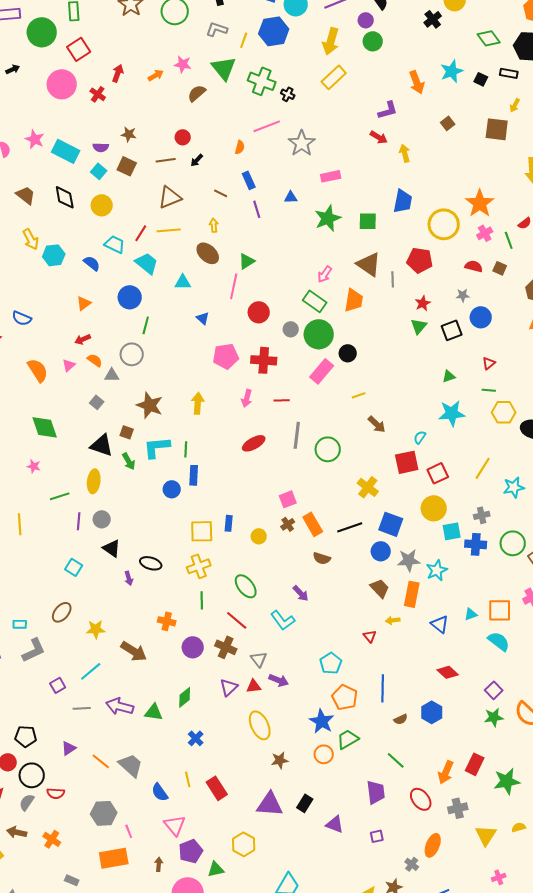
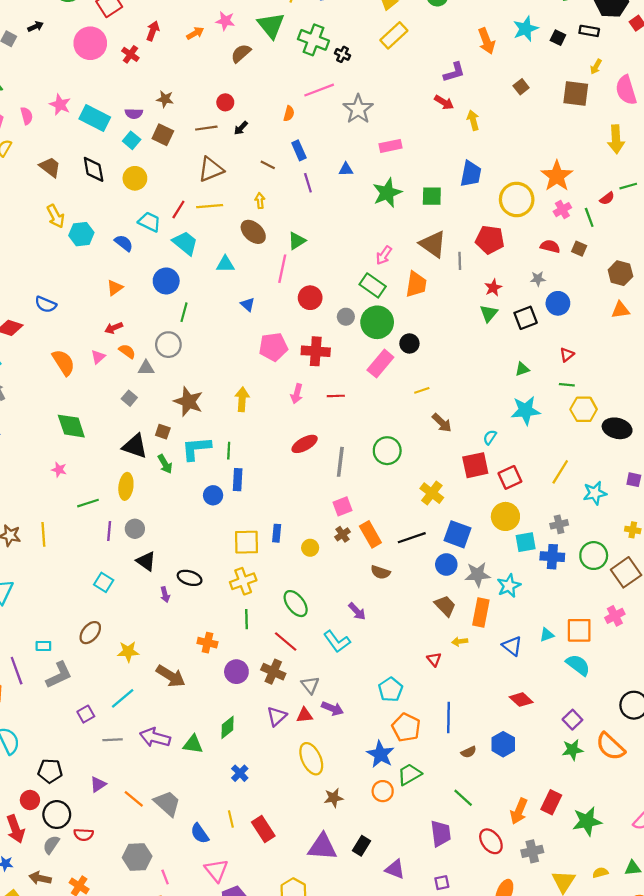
gray line: (297, 435) -> (340, 462), moved

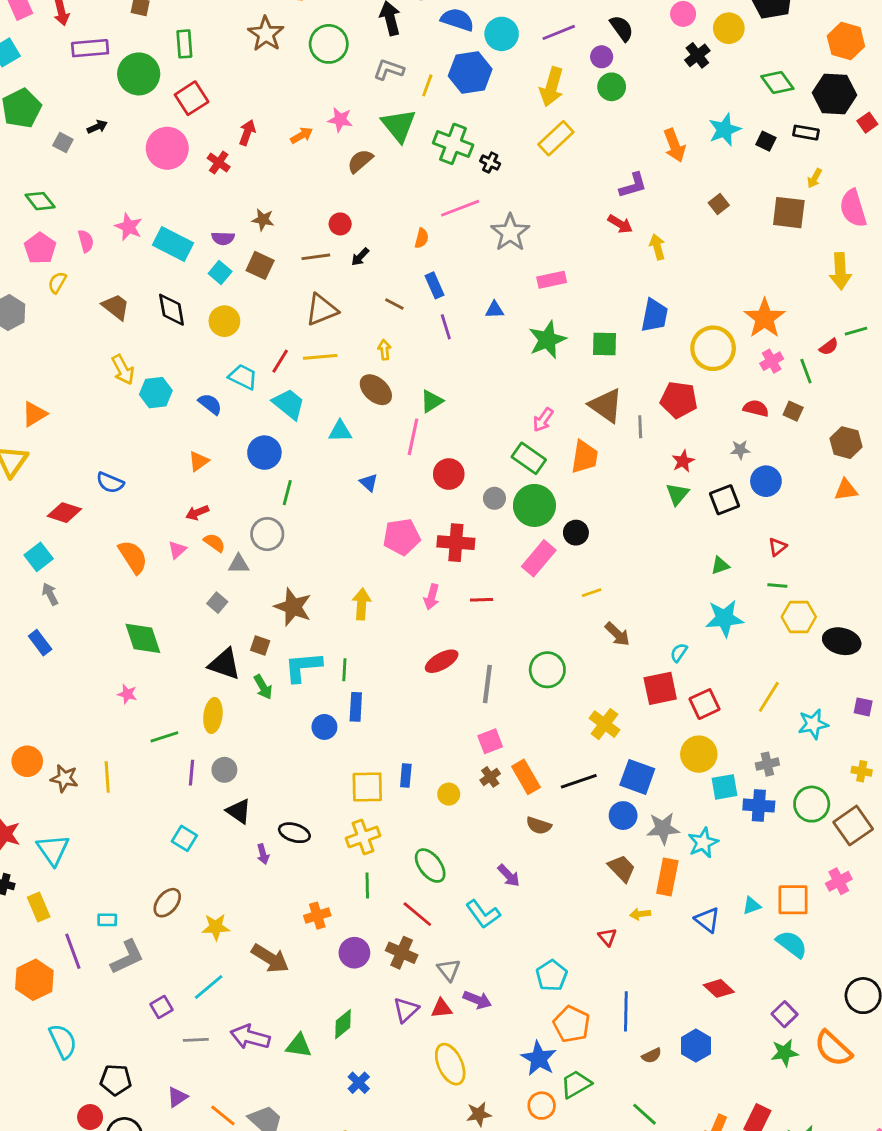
orange cross: (207, 643) -> (317, 916), turned -30

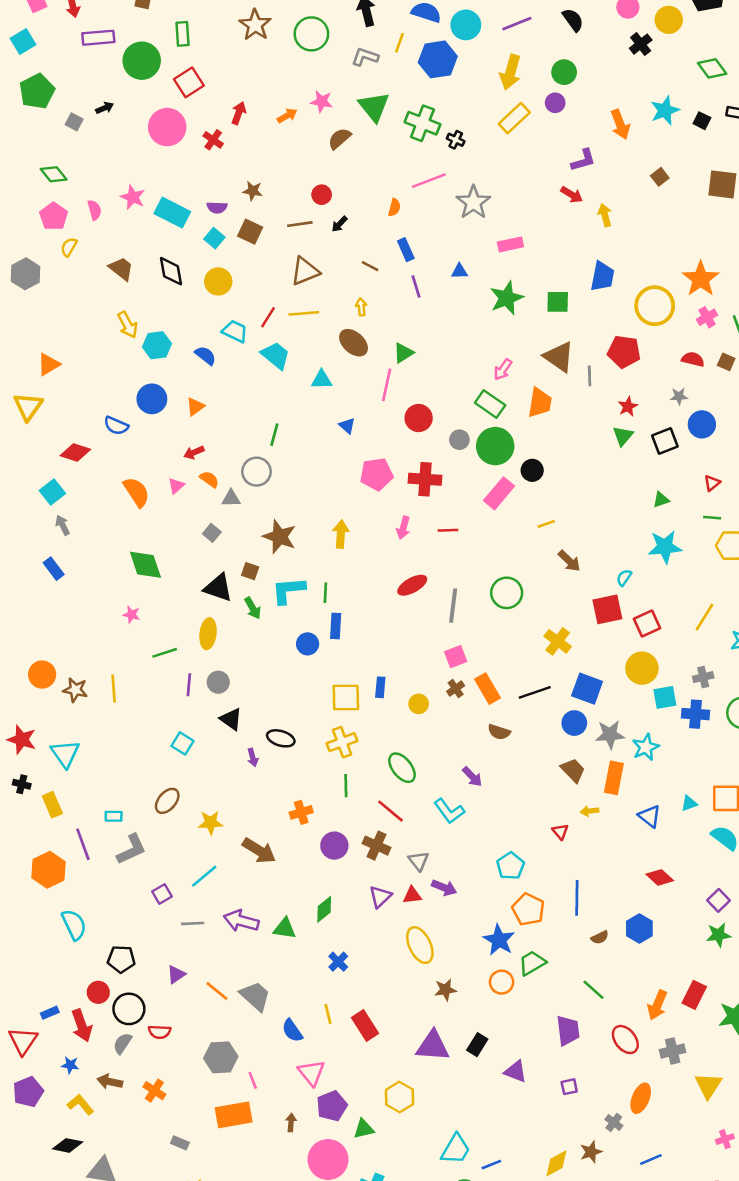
purple circle: (602, 57) -> (555, 103), moved
yellow line: (427, 85) -> (399, 43), moved
blue circle: (264, 453) -> (152, 399), moved

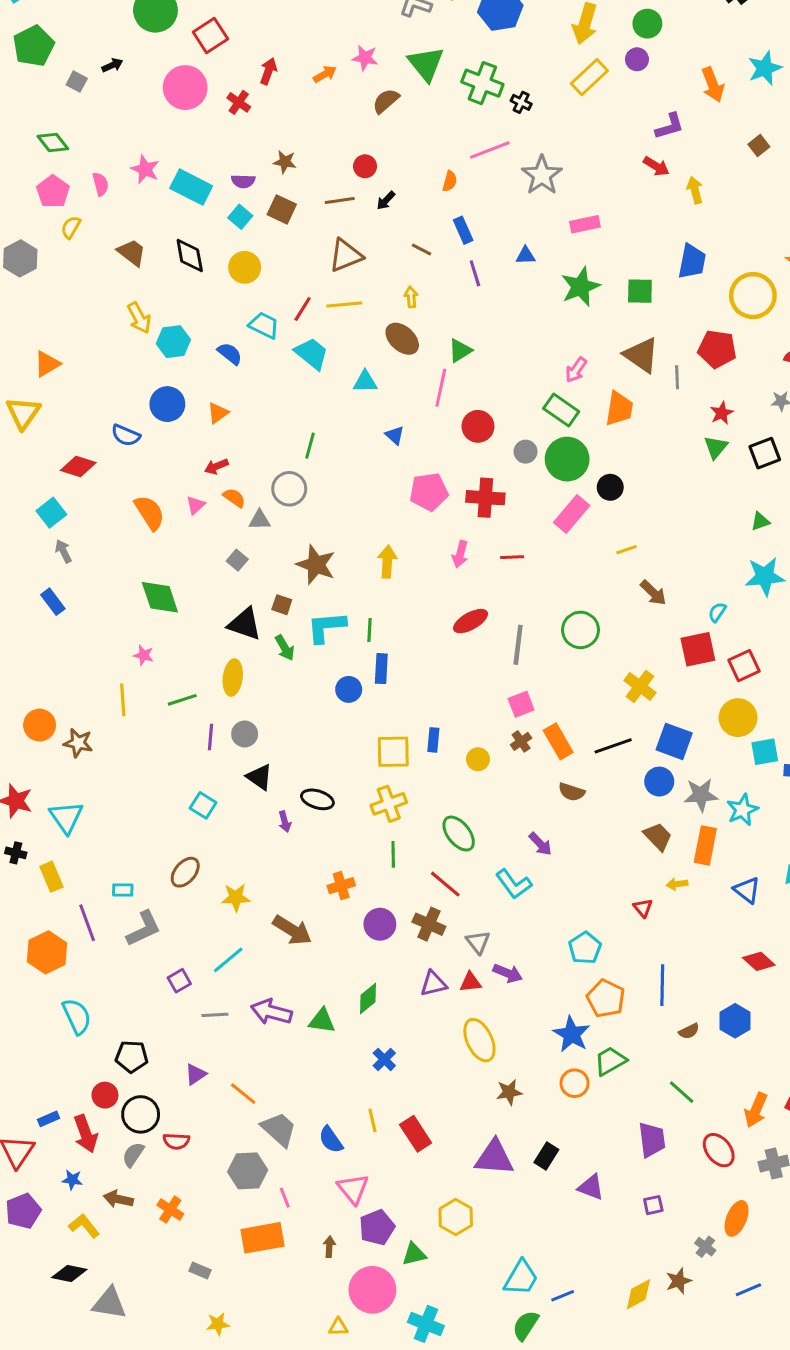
yellow line: (114, 689) -> (123, 700), moved
purple triangle: (380, 897) -> (433, 984), turned 30
gray trapezoid: (255, 996) -> (279, 1129), moved

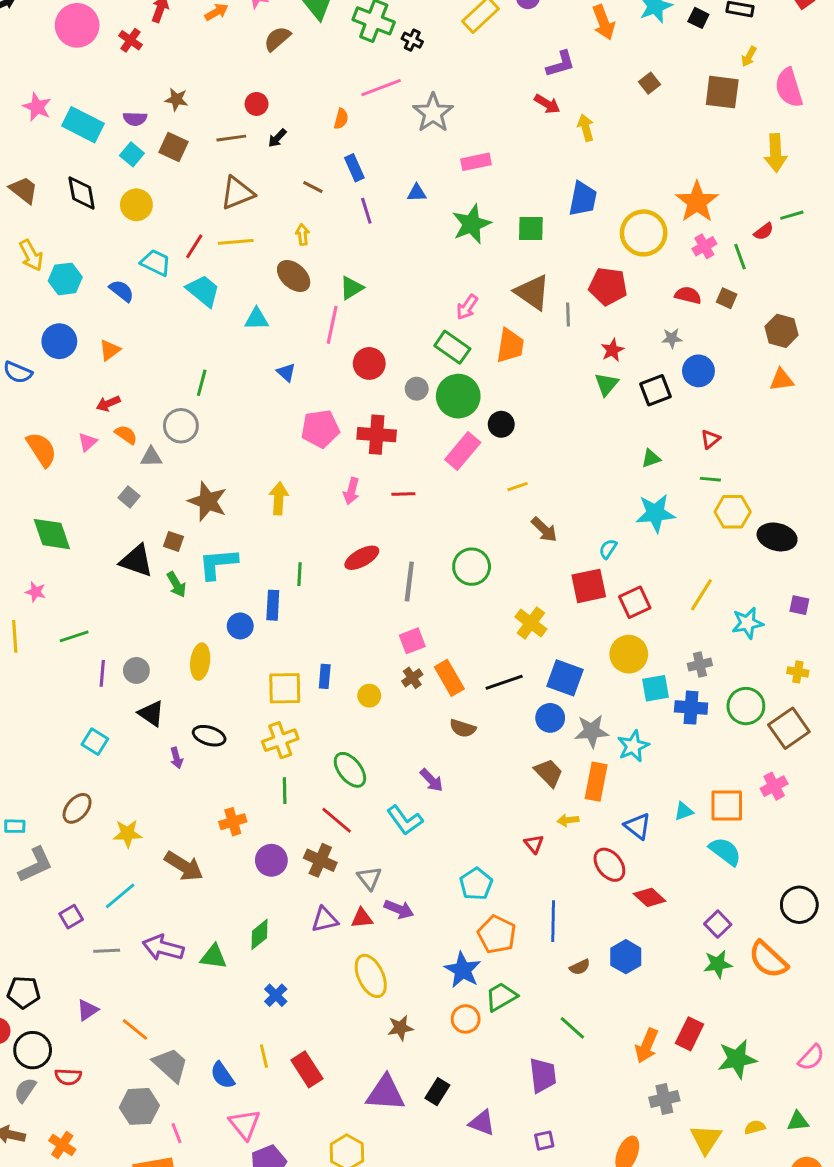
green line: (369, 630) -> (300, 574), moved
yellow ellipse: (233, 678) -> (200, 662), moved
red ellipse: (719, 1150) -> (609, 865), moved

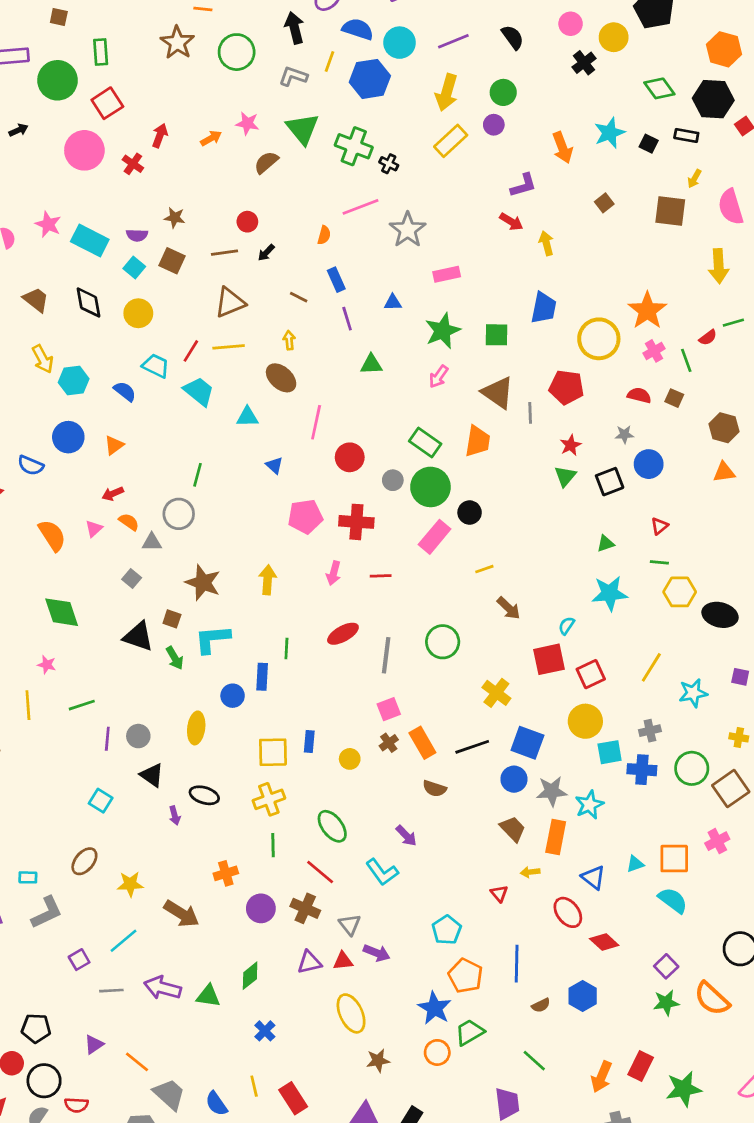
green triangle: (351, 288) -> (371, 364), moved, turned 30
pink arrow: (467, 307) -> (439, 377), moved

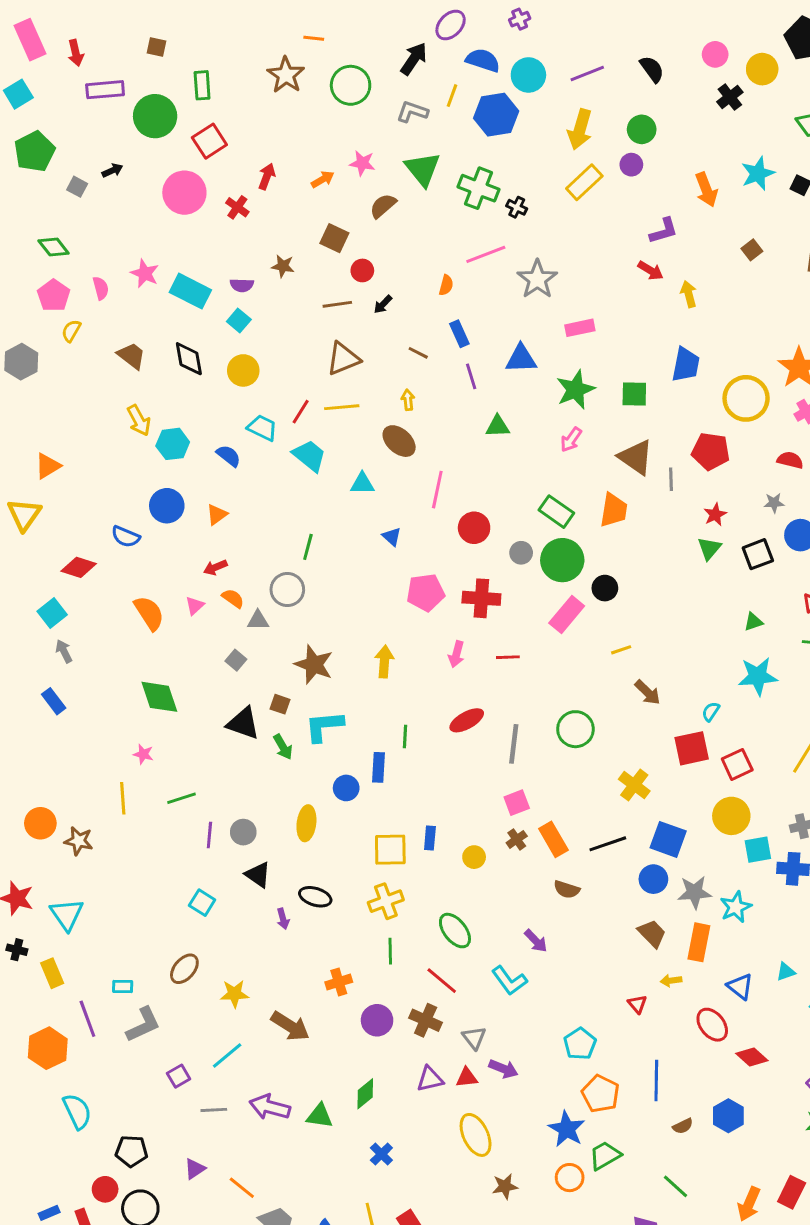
black arrow: (294, 28) -> (414, 59), turned 48
brown square: (172, 261) -> (334, 238), moved
blue triangle: (393, 302) -> (521, 359), size x1.6

